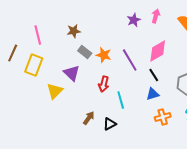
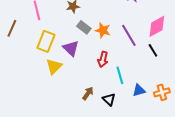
yellow rectangle: (34, 65) -> (46, 41), moved
blue triangle: (153, 94) -> (139, 90), moved
black triangle: (110, 124) -> (109, 99), turned -48

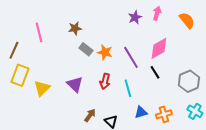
yellow rectangle: (46, 41) -> (20, 75), moved
purple triangle: (71, 48) -> (75, 84), moved
yellow triangle: (54, 66) -> (42, 88), moved
cyan line: (120, 75) -> (128, 88), moved

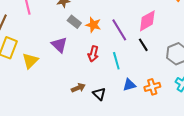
purple triangle: (75, 84) -> (59, 45), moved
brown arrow: (90, 115) -> (78, 88), turned 32

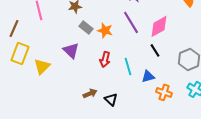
purple line: (119, 30) -> (131, 22), moved
blue triangle: (129, 85) -> (148, 76), moved
orange cross: (152, 87) -> (164, 92), turned 35

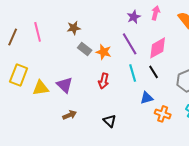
brown line: (14, 28) -> (13, 37), moved
purple triangle: (71, 50) -> (65, 85), moved
yellow triangle: (42, 66) -> (41, 88), turned 36
cyan line: (128, 66) -> (133, 73), moved
brown arrow: (90, 93) -> (70, 115), moved

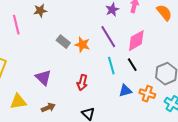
brown star: (74, 28) -> (40, 11), moved
red arrow: (104, 81) -> (82, 83), moved
yellow triangle: (41, 88) -> (18, 102), moved
orange cross: (163, 114) -> (147, 94), moved

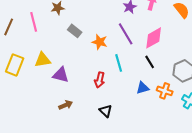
gray rectangle: (63, 42) -> (75, 31), moved
cyan line: (111, 66) -> (119, 63), moved
purple triangle: (43, 78) -> (61, 75), turned -30
yellow triangle: (18, 102) -> (43, 60), moved

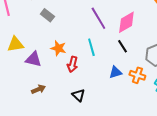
orange star: (100, 42) -> (58, 48), moved

